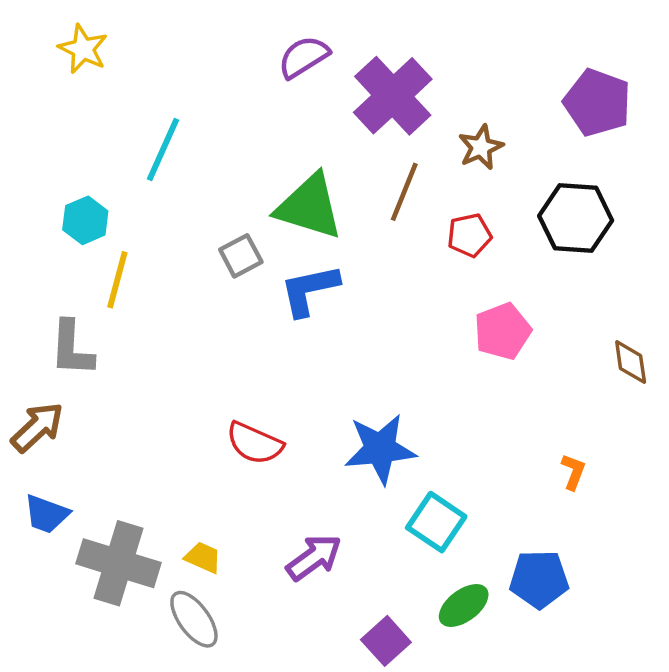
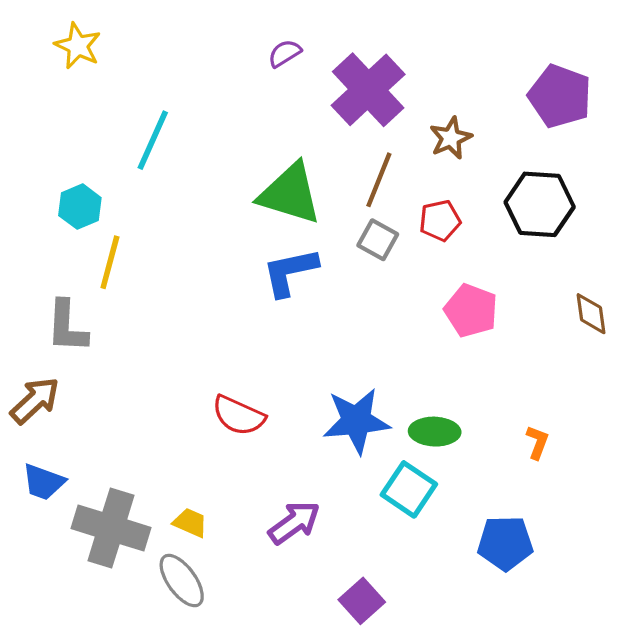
purple semicircle: (304, 57) -> (285, 53), size x0.7
gray square: (241, 256) -> (378, 240), moved, turned -33
pink pentagon: (503, 331) -> (471, 310), turned -30
brown diamond: (631, 362) -> (591, 314), moved
green ellipse: (464, 605) -> (435, 432), moved, turned 39

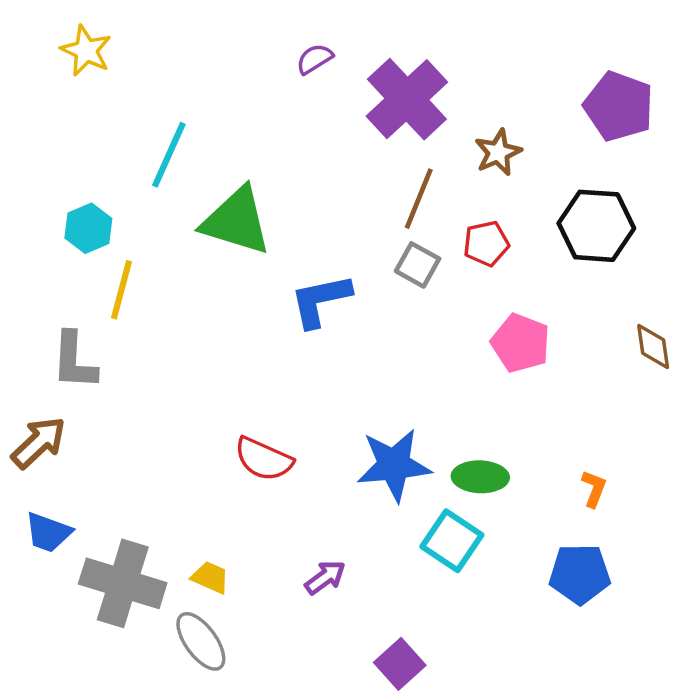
green triangle: (290, 194) -> (236, 221), moved
purple arrow: (294, 523) -> (325, 577), size x0.7
blue pentagon: (505, 543) -> (580, 574), moved

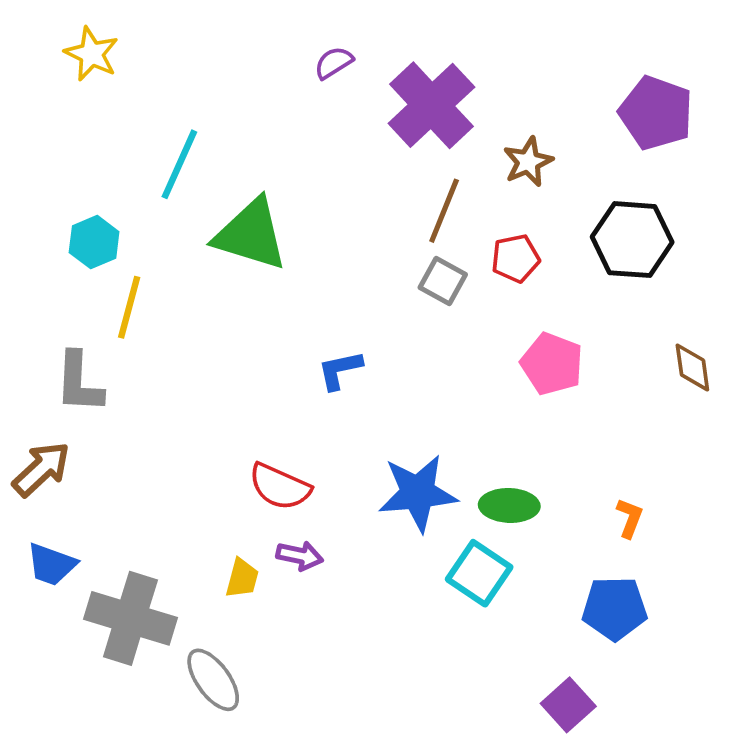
blue L-shape: (320, 300) -> (340, 370), moved, size x0.7
yellow trapezoid: (210, 577) -> (242, 578), moved, turned 81
purple arrow: (325, 577) -> (300, 556), moved, turned 48
purple square: (400, 664) -> (568, 705), moved

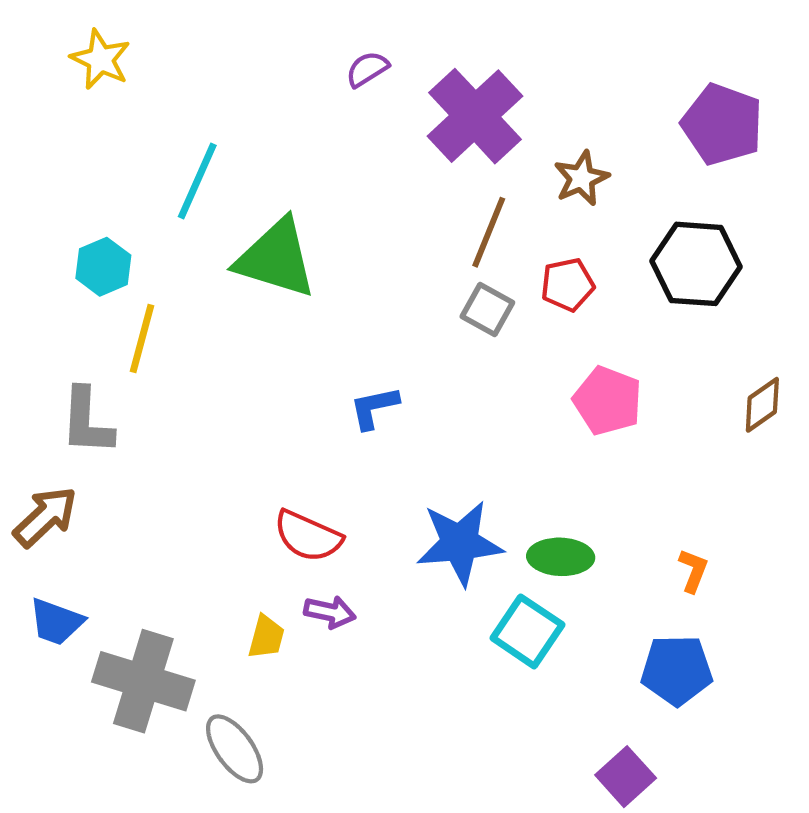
brown diamond: (692, 367) -> (762, 405), turned 63

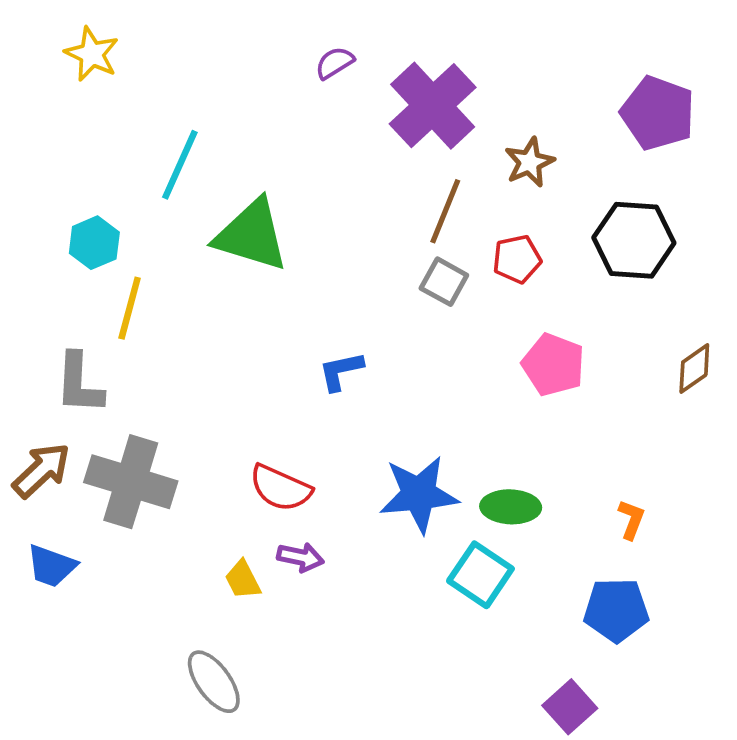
yellow trapezoid: (266, 637) -> (243, 580), turned 138
gray cross: (143, 681) -> (131, 482), moved

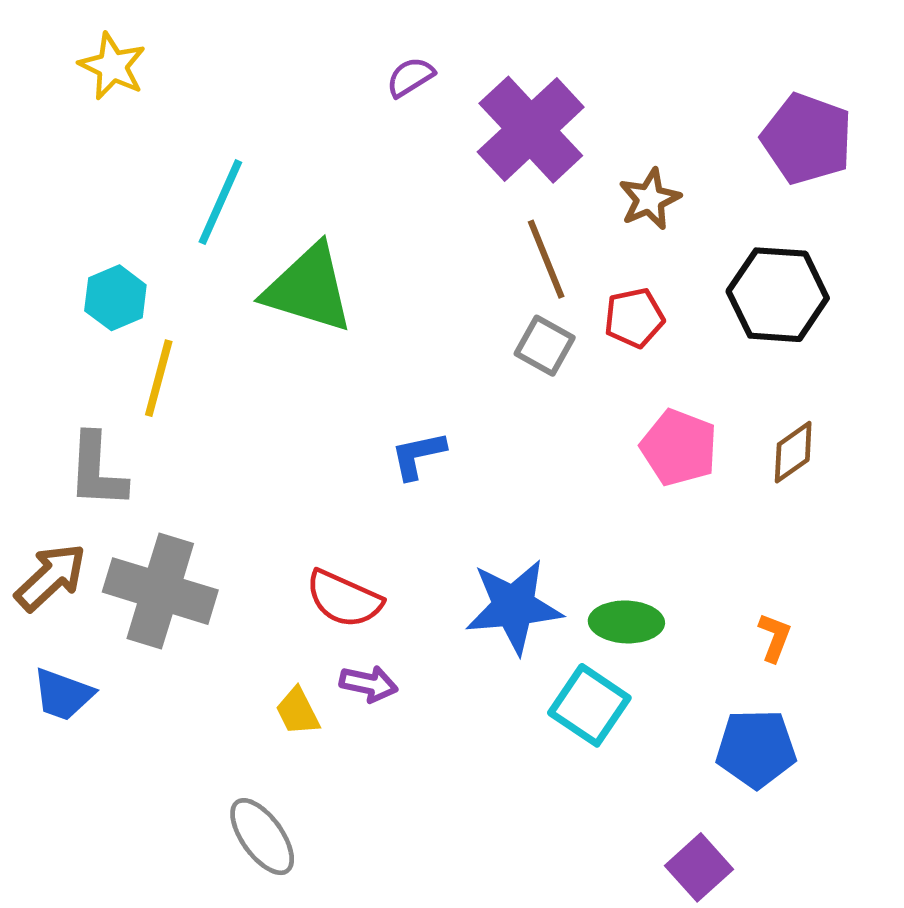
brown line: (445, 211) -> (546, 259), turned -44
brown diamond: (694, 368) -> (793, 452), moved

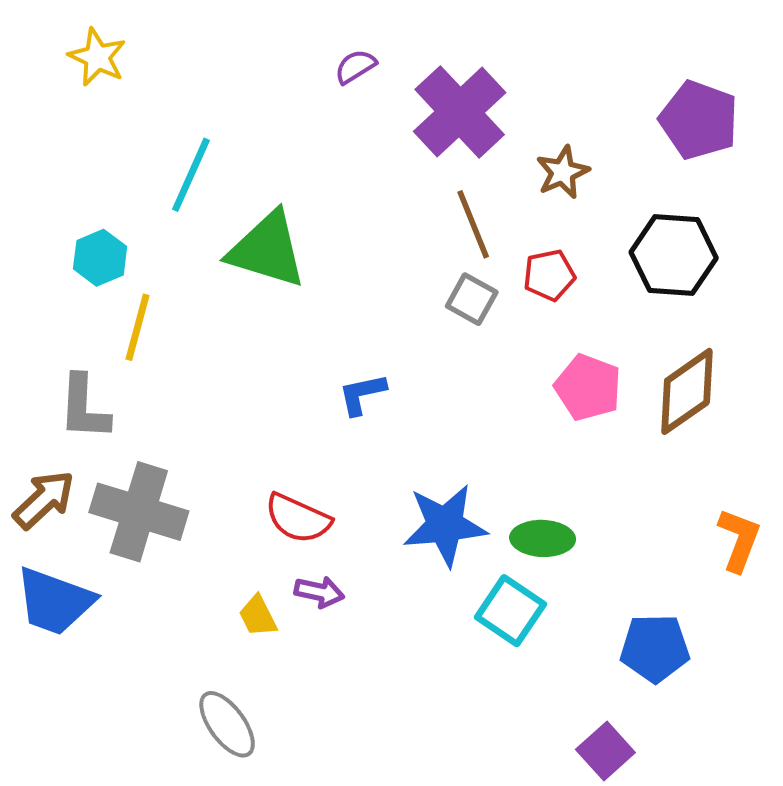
brown diamond: (793, 452) -> (687, 391), size x1.6
orange L-shape: (775, 637) -> (739, 540), moved, size x1.5
blue trapezoid: (63, 695) -> (55, 601), size x1.5

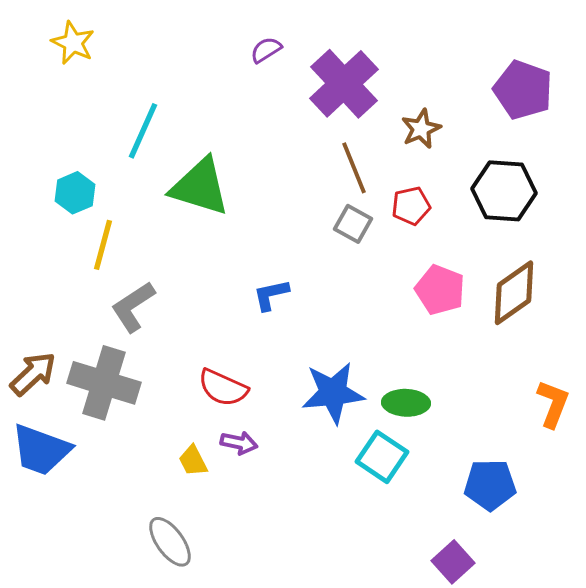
gray L-shape: (84, 407) -> (133, 307), moved, turned 54

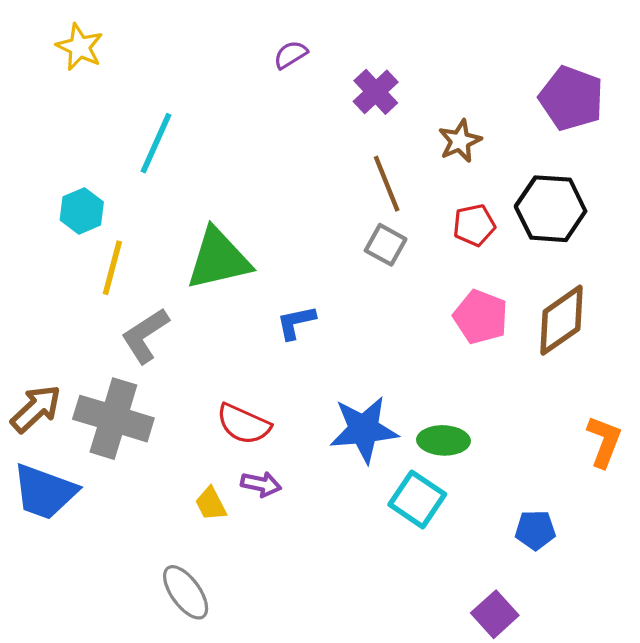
purple cross: (344, 84) -> (376, 92), size x0.6
green triangle: (200, 187) -> (218, 259), moved, turned -30
red pentagon: (411, 206) -> (474, 225), moved
blue pentagon: (490, 485) -> (535, 530), size x0.7

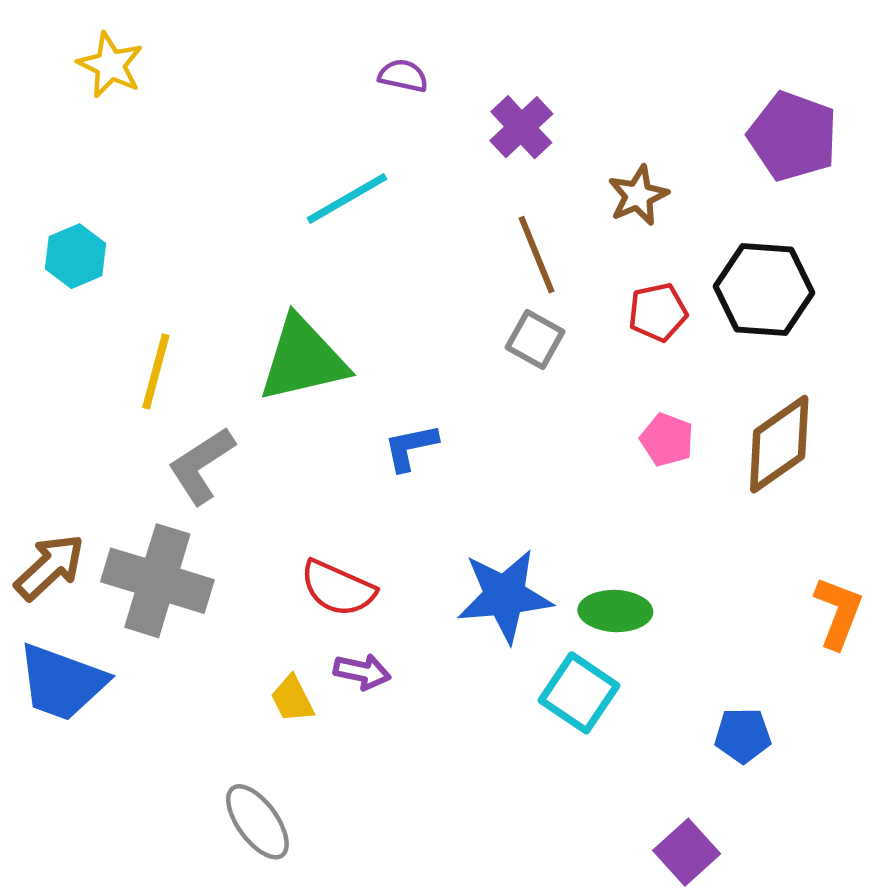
purple semicircle: (290, 55) -> (403, 76), turned 44
cyan line: (156, 143) -> (347, 199), moved, turned 36
cyan hexagon: (82, 211) -> (75, 256), moved
pink pentagon: (481, 317) -> (667, 440), size x0.7

